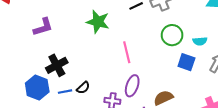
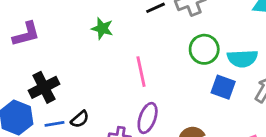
green star: (98, 22) -> (102, 28), size x0.7
cyan semicircle: (200, 41) -> (242, 58), size x1.5

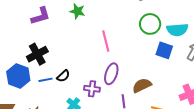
purple L-shape: (26, 34) -> (41, 16), moved

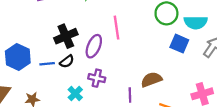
black cross: (37, 54) -> (66, 36), moved
purple ellipse: (111, 74) -> (94, 46), moved

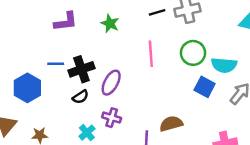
pink line: (117, 28) -> (151, 54), moved
blue line: (47, 64) -> (56, 64), moved

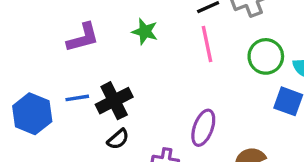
pink line: (151, 54) -> (207, 44), moved
purple ellipse: (111, 83) -> (203, 128), moved
blue hexagon: (27, 88) -> (32, 114), moved

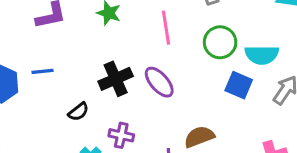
black cross: (114, 101) -> (116, 79), moved
purple ellipse: (203, 128) -> (159, 82), moved, turned -64

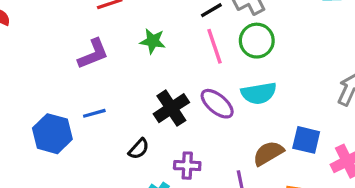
green circle: (220, 42) -> (257, 41), moved
cyan semicircle: (262, 55) -> (259, 93), moved
blue square: (239, 85) -> (306, 140), moved

